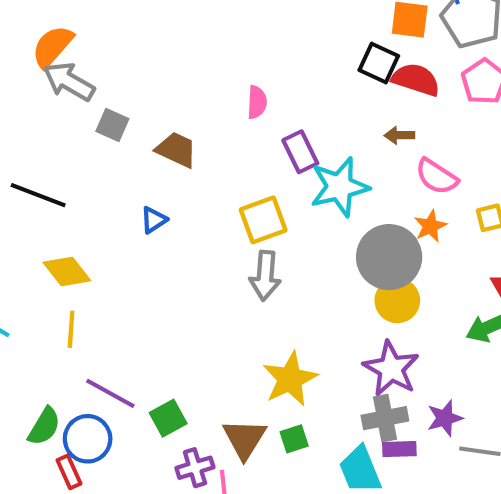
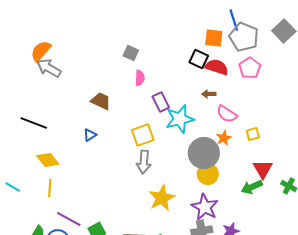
gray square: (112, 125) -> (131, 53), moved
yellow star: (290, 379) -> (162, 198), moved

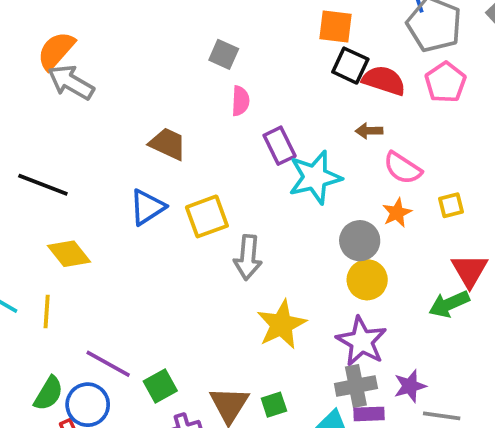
orange square: (214, 38) -> (335, 26), moved
blue triangle: (90, 135) -> (147, 207), size x1.5
yellow square: (143, 135) -> (207, 216), moved
gray circle: (204, 153) -> (360, 241), size x0.7
yellow line: (50, 188) -> (47, 311), moved

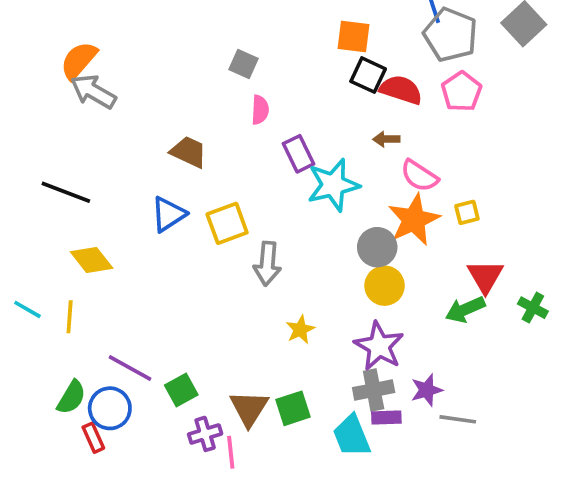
orange star: (397, 213) -> (414, 220), size x1.8
yellow star: (281, 325) -> (300, 330), size x0.6
green square: (274, 405) -> (293, 408), size x1.4

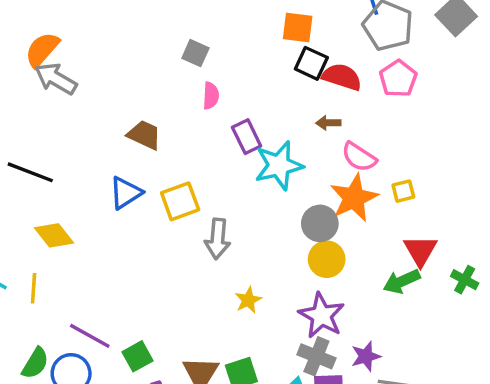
gray cross: (374, 390) -> (316, 356), turned 33

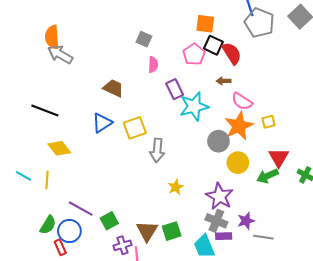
orange semicircle: (42, 50) -> (52, 37), turned -45
red semicircle: (342, 77) -> (232, 53), turned 40
pink pentagon: (398, 79) -> (194, 54), moved
yellow circle: (327, 259) -> (238, 163), moved

